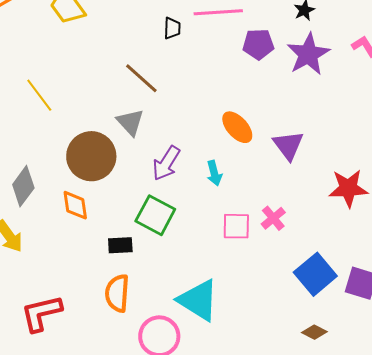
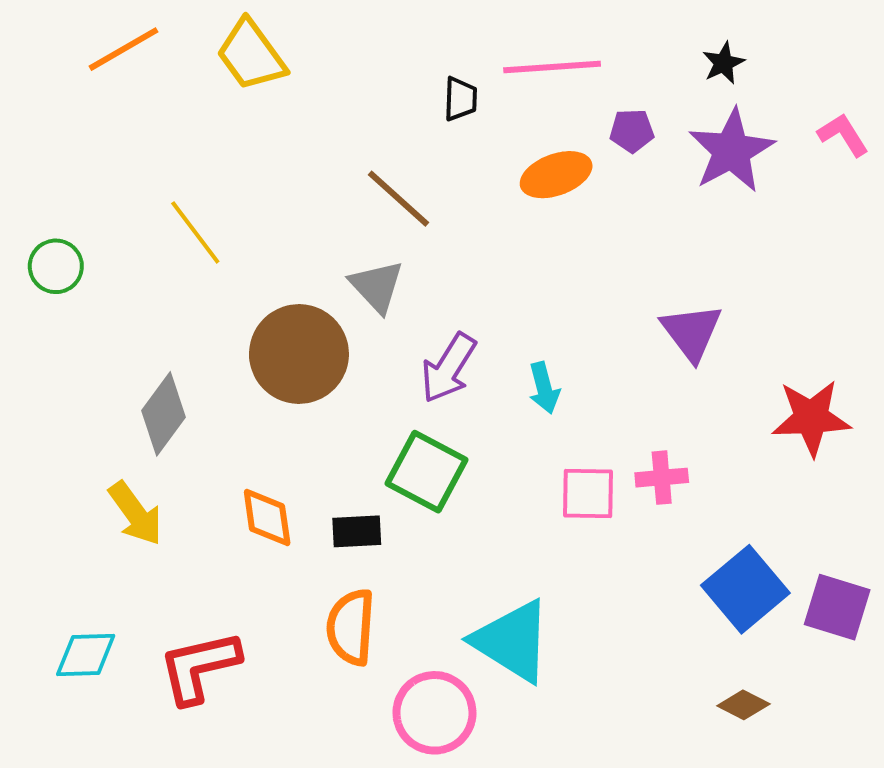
purple pentagon: (258, 44) -> (632, 131), size x0.7
orange ellipse: (237, 127) -> (556, 175), moved, turned -68
orange diamond: (75, 205) -> (267, 517), moved
pink cross: (273, 218) -> (662, 478), turned 35

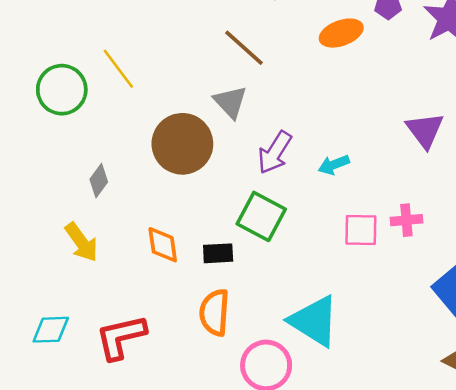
green circle: (56, 266) -> (62, 90), moved, size x1.5
cyan arrow: (544, 388) -> (334, 165), turned 84
gray diamond: (163, 414) -> (99, 181), size x0.7

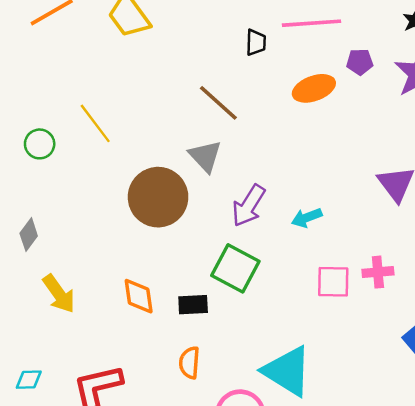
green circle: (62, 90) -> (40, 144), size x0.6
gray diamond: (99, 181) -> (29, 235), moved
orange semicircle: (214, 312) -> (189, 363), size x0.7
cyan diamond: (51, 330) -> (29, 380), size x0.7

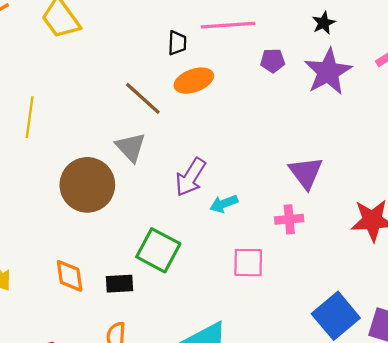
orange ellipse: (314, 88) -> (194, 81), moved
yellow line: (95, 123) -> (30, 117), turned 45
purple arrow: (249, 206) -> (190, 177), moved
pink cross: (378, 272) -> (289, 219), moved

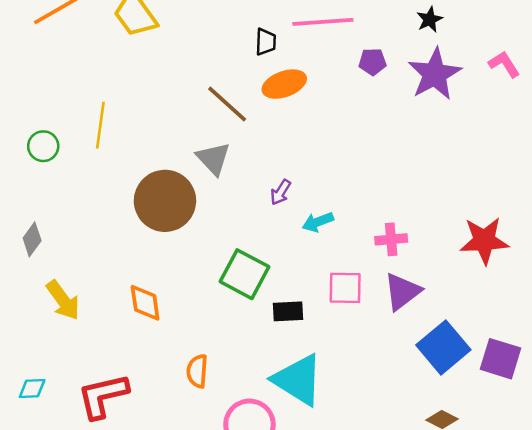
purple triangle: (306, 173) -> (402, 292), moved, turned 30
purple arrow: (190, 177) -> (281, 192), size x0.6
black rectangle: (119, 284) -> (288, 311), moved

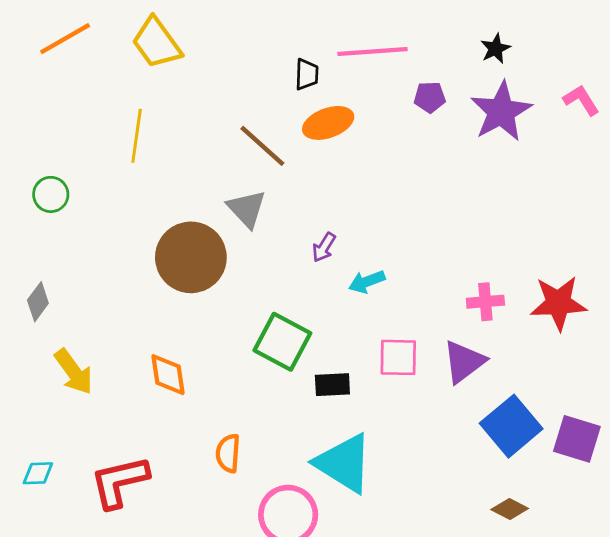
yellow line: (100, 125) -> (137, 136), moved
pink cross: (391, 239) -> (485, 302), moved

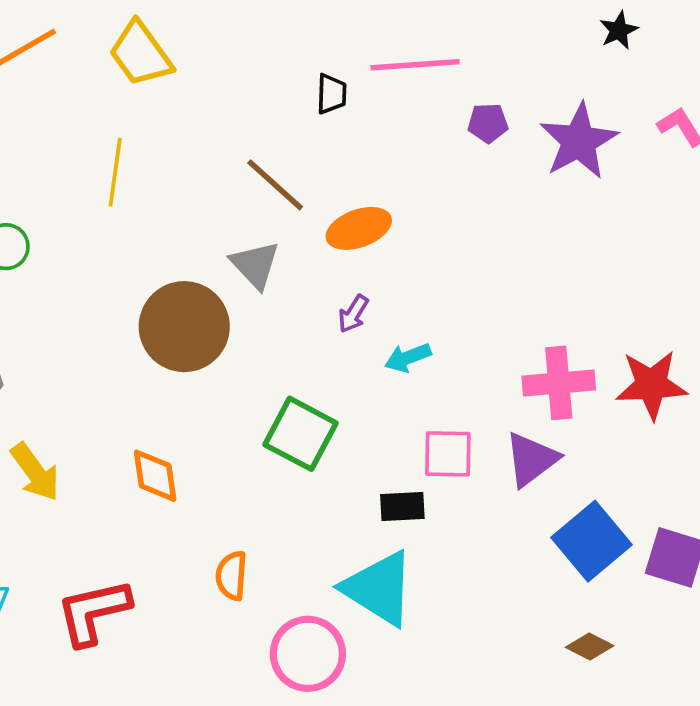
black star: (495, 49) -> (619, 30), moved
orange ellipse: (328, 123) -> (359, 228), moved
pink cross: (485, 302) -> (559, 383), size x1.5
black rectangle: (332, 385) -> (402, 507), moved

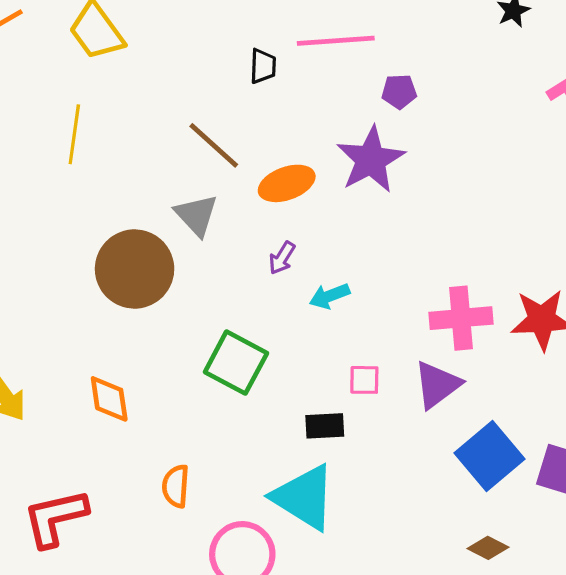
purple star: (579, 141) -> (371, 160), moved
pink square: (448, 454) -> (364, 380), size x0.7

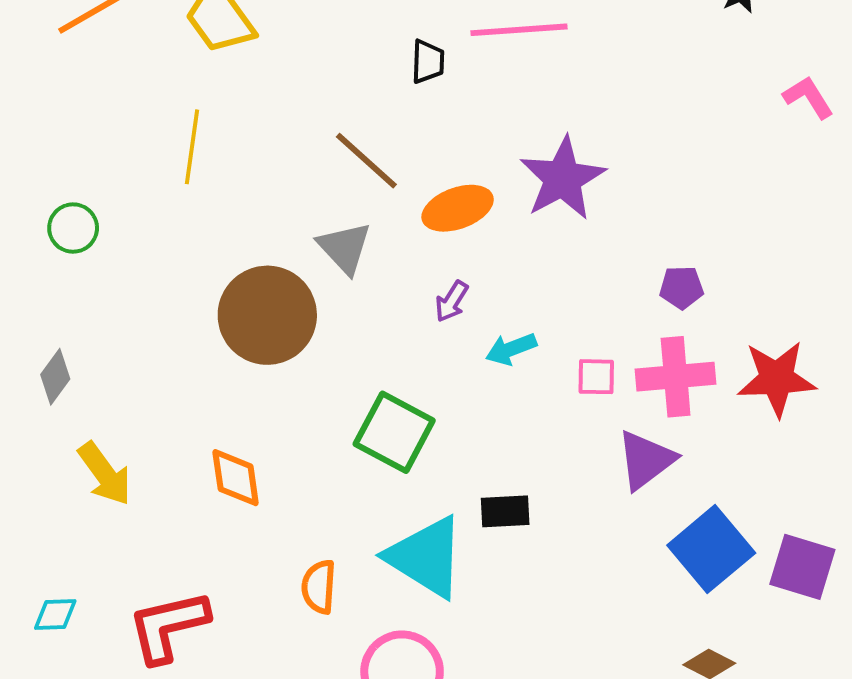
purple pentagon: (399, 91) -> (681, 287), moved
pink square: (364, 380) -> (596, 377), moved
cyan triangle: (304, 497) -> (426, 557), moved

